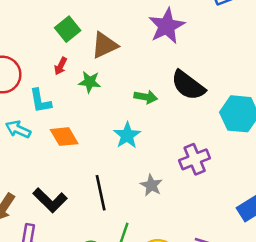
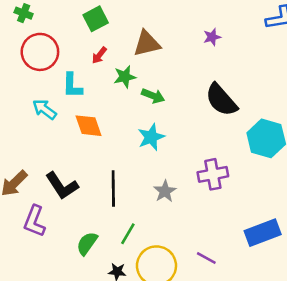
purple star: (167, 26) -> (212, 37), size x0.5
green square: (68, 29) -> (96, 19), moved
green star: (90, 82) -> (125, 77), turned -30
green arrow: (146, 97) -> (153, 96), moved

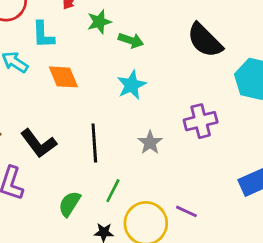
purple line: (206, 258) -> (186, 211), moved

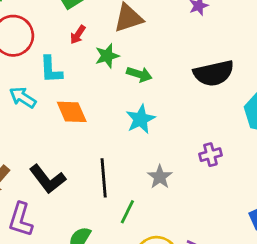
black semicircle: (205, 40) -> (214, 73), turned -57
purple cross: (201, 121) -> (210, 155), size x0.7
green line: (113, 191) -> (127, 212), moved

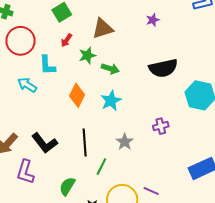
orange diamond: (72, 112) -> (77, 95), moved, turned 50

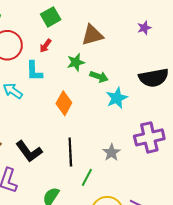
red arrow: (67, 40) -> (45, 46), moved
cyan star: (111, 101) -> (117, 98), moved
purple cross: (161, 126) -> (149, 137), size x1.8

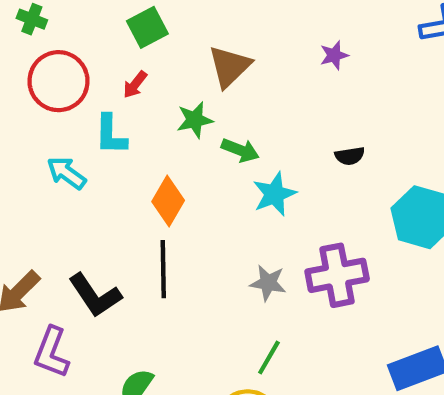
brown triangle: (92, 35) -> (230, 66), turned -30
black semicircle: (154, 78) -> (350, 156), size x0.5
black line: (70, 152) -> (163, 269), moved
gray star: (112, 153) -> (268, 283), moved, turned -30
green line: (87, 177) -> (269, 358), moved

